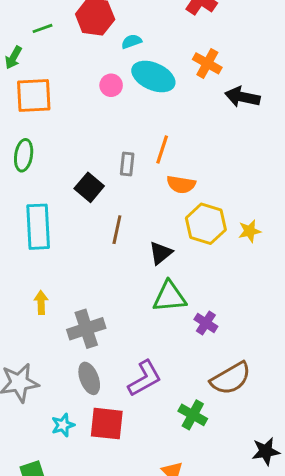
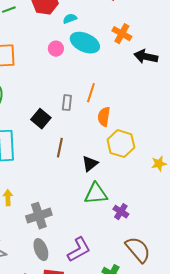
orange semicircle: (181, 184) -> (104, 117), turned 90
yellow star: (250, 231) -> (159, 164), moved
brown semicircle: (231, 378) -> (138, 250), turned -100

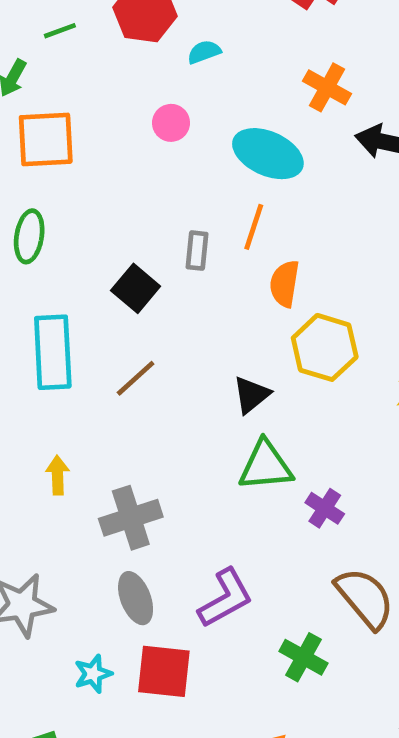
cyan ellipse: (85, 43) -> (268, 154), moved
brown line: (60, 148) -> (136, 378), moved, turned 36

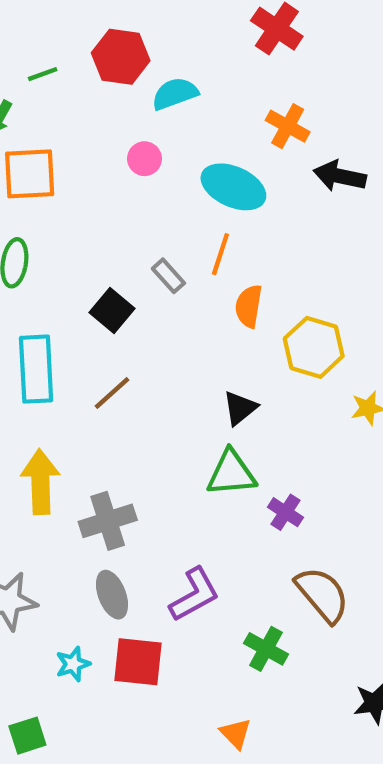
cyan semicircle: (204, 52) -> (175, 94), size x1.5
gray rectangle: (197, 251) -> (168, 276), turned -48
yellow hexagon: (325, 347) -> (314, 347), moved
black triangle: (251, 395) -> (240, 408), moved
yellow arrow: (58, 475) -> (40, 482), size x1.8

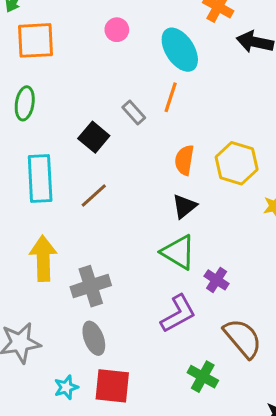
cyan ellipse: (233, 187) -> (180, 50), turned 33
orange semicircle: (249, 306) -> (184, 160), moved
green triangle: (231, 473) -> (178, 252), turned 36
purple L-shape: (194, 595) -> (178, 314), moved

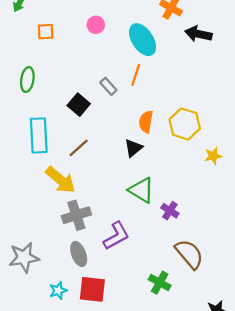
orange square: (35, 40) -> (46, 32), moved, size x0.6
black triangle: (184, 206) -> (133, 148), moved
yellow arrow: (43, 258) -> (60, 180), moved, turned 132
purple L-shape: (178, 314) -> (116, 236), moved

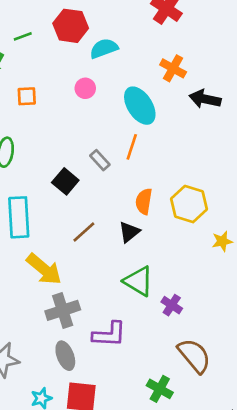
brown line: (79, 148) -> (84, 232), moved
purple L-shape: (116, 236) -> (109, 334), turned 32

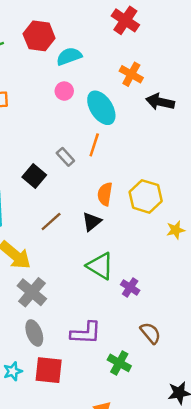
pink circle: (85, 88) -> (64, 91), moved
gray cross: (63, 310) -> (32, 292), turned -32
purple L-shape: (109, 334) -> (86, 333), moved
brown semicircle: (194, 356) -> (150, 333), size x0.7

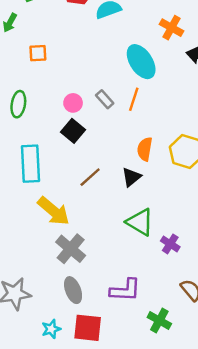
pink circle: (64, 91) -> (73, 103), moved
gray rectangle: (65, 157) -> (105, 99), moved

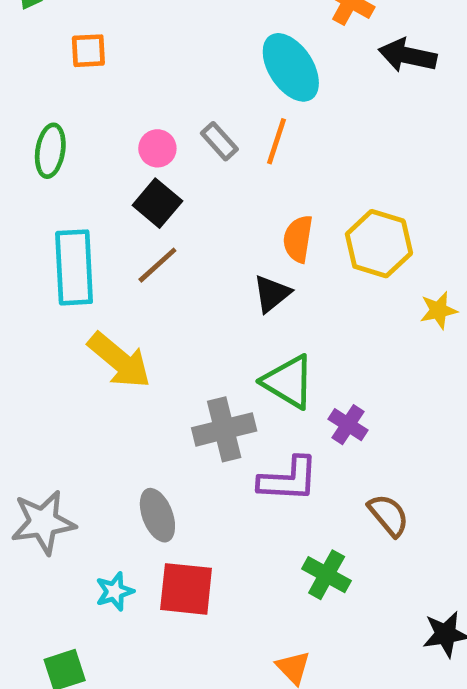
brown line: (90, 177) -> (157, 265), moved
gray cross: (71, 249) -> (224, 429), moved, turned 36
purple L-shape: (125, 290) -> (288, 479), moved

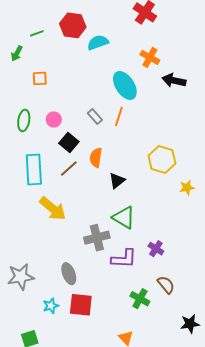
pink circle: (157, 148) -> (54, 119), moved
orange semicircle: (298, 239) -> (96, 158), moved
purple cross: (348, 425) -> (156, 249), moved
brown semicircle: (388, 515) -> (166, 285), moved

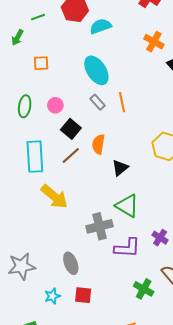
cyan ellipse: (125, 85) -> (96, 70), moved
orange line: (119, 116) -> (122, 102), turned -30
red square: (81, 305) -> (83, 295), size x0.7

